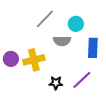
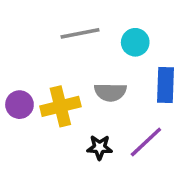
gray line: (45, 19) -> (80, 33), turned 35
gray semicircle: (62, 41) -> (110, 92), moved

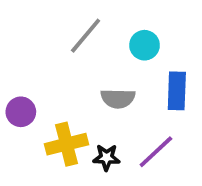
gray line: (80, 33) -> (86, 36), turned -39
yellow cross: (60, 106) -> (67, 144), moved

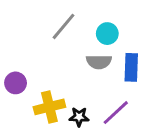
gray semicircle: (118, 98) -> (99, 62), moved

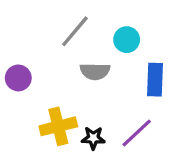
gray semicircle: (99, 62) -> (95, 71), moved
purple circle: (16, 83) -> (18, 78), moved

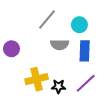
blue rectangle: (155, 80) -> (85, 51), moved

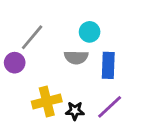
gray line: (47, 20) -> (32, 37), moved
cyan circle: (79, 25) -> (90, 32), moved

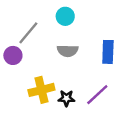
cyan circle: (90, 32) -> (65, 16), moved
blue rectangle: (108, 65) -> (108, 52), moved

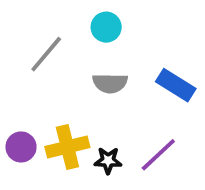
blue rectangle: (108, 52) -> (176, 85), turned -60
purple circle: (13, 55) -> (21, 147), moved

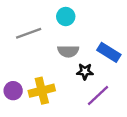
gray line: (46, 54) -> (29, 33), turned 30
black star: (108, 161) -> (85, 72), moved

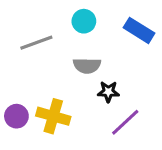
blue rectangle: (109, 52) -> (139, 30), moved
yellow cross: (42, 91) -> (53, 116), turned 30

